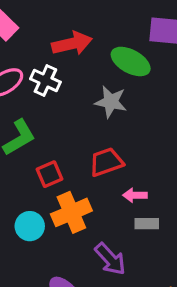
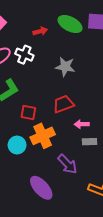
red arrow: (72, 43) -> (40, 31), size x0.6
green ellipse: (131, 61) -> (70, 24), moved
red square: (49, 174) -> (28, 113), turned 35

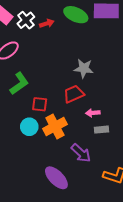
white cross: (24, 55) -> (26, 20), moved, turned 30
gray star: (65, 67) -> (84, 68), moved
cyan circle: (17, 145) -> (29, 127), moved

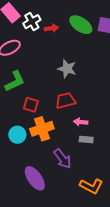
gray star: (84, 68) -> (67, 69), moved
cyan circle: (29, 127) -> (17, 135), moved

